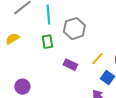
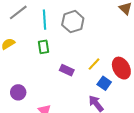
gray hexagon: (74, 29) -> (73, 22), moved

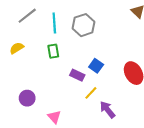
yellow line: (94, 64) -> (91, 93), moved
blue square: (104, 83) -> (96, 66), moved

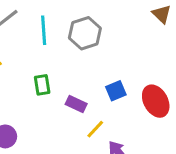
green rectangle: (53, 51) -> (42, 85), moved
blue square: (96, 66) -> (116, 91), moved, turned 32

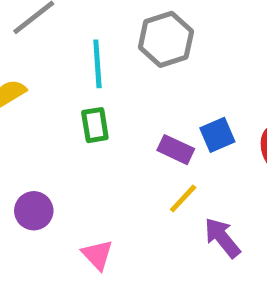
cyan line: (44, 30) -> (97, 64), moved
purple rectangle: (76, 104) -> (176, 150), moved

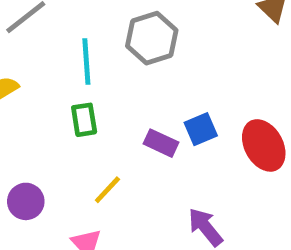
yellow line: (183, 199) -> (107, 190), moved

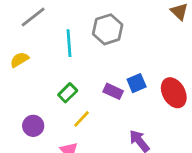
green rectangle: (84, 120) -> (68, 93), moved, turned 54

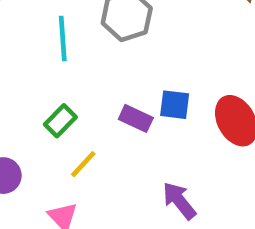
blue square: (137, 83) -> (175, 105), turned 30

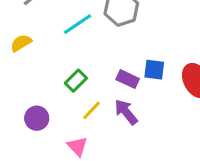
cyan line: (63, 38) -> (77, 24), turned 60
purple arrow: (179, 201) -> (126, 112), moved

